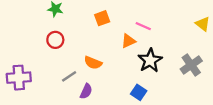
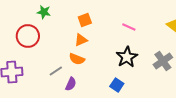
pink line: (143, 26) -> (129, 27), moved
red circle: (55, 40) -> (28, 36), moved, size x1.5
orange triangle: (128, 41) -> (81, 40), moved

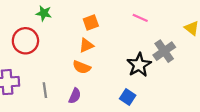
pink line: (129, 27) -> (140, 18), moved
gray cross: (163, 61) -> (164, 51), moved
gray line: (56, 71) -> (45, 90), moved, turned -64

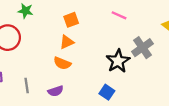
purple semicircle: (75, 96) -> (56, 91), turned 48

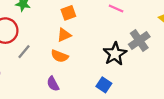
gray line: (27, 86) -> (24, 52), moved, turned 48
purple semicircle: (56, 91) -> (53, 84), turned 80

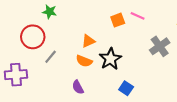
orange square: (68, 13) -> (118, 20), moved
black star: (115, 54) -> (110, 59), moved

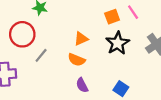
pink line: (138, 16) -> (133, 12), turned 32
black star: (110, 59) -> (118, 43), moved
purple semicircle: (78, 87) -> (82, 85), moved

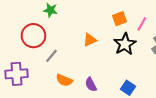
pink line: (133, 12) -> (142, 24), moved, turned 64
orange semicircle: (77, 60) -> (64, 80), moved

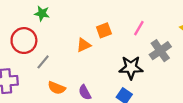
orange square: (120, 19) -> (104, 30), moved
black star: (125, 44) -> (131, 68), moved, turned 30

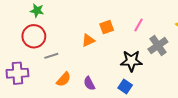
green star: (42, 13) -> (37, 11), moved
gray line: (43, 62) -> (51, 56), turned 32
orange semicircle: (57, 88) -> (64, 79), turned -70

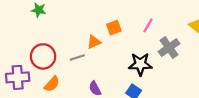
red circle: (34, 36) -> (43, 56), moved
gray line: (51, 56) -> (77, 58), moved
orange semicircle: (64, 79) -> (52, 84), moved

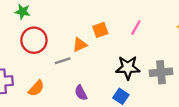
gray cross: (169, 48) -> (161, 72), moved, turned 30
red circle: (43, 56) -> (34, 40), moved

